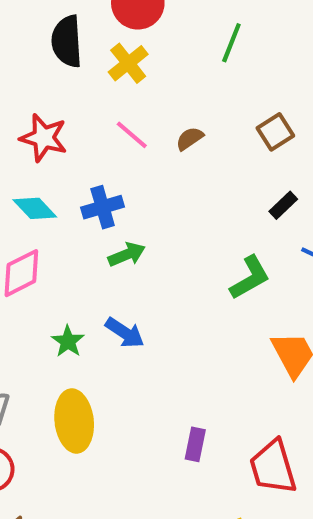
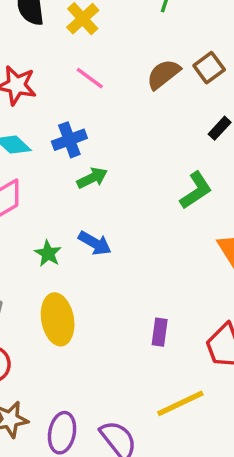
brown semicircle: (190, 139) -> (163, 74), moved, size x1.5

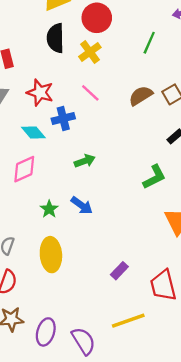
blue cross: (69, 140) -> (63, 118), moved
purple rectangle: (160, 332) -> (119, 271), turned 30

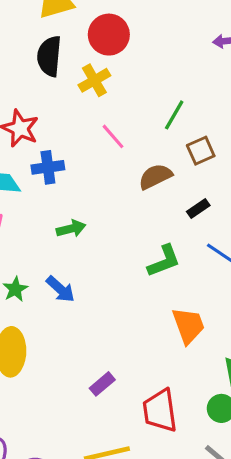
green line: (149, 43) -> (174, 115), moved
pink line: (90, 93) -> (113, 136), moved
brown semicircle: (141, 96) -> (155, 176), moved

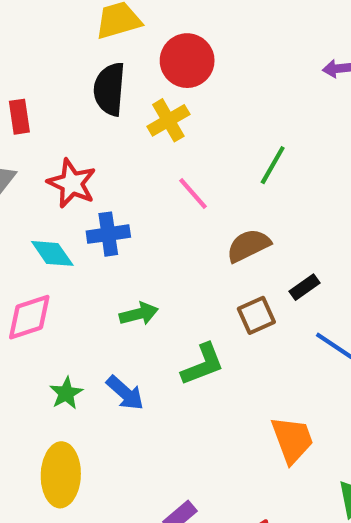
brown square: (201, 151) -> (256, 315), moved
green L-shape: (164, 261) -> (203, 364), moved

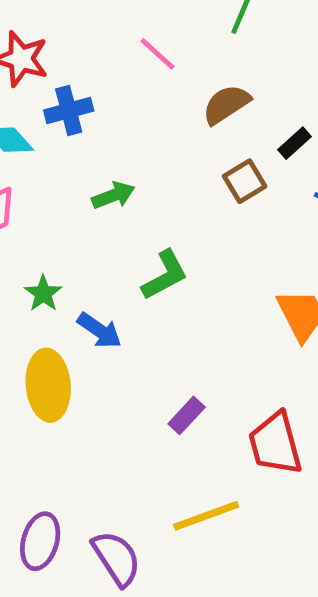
green L-shape: (203, 364) -> (165, 275), moved
blue arrow: (125, 393) -> (99, 331), moved

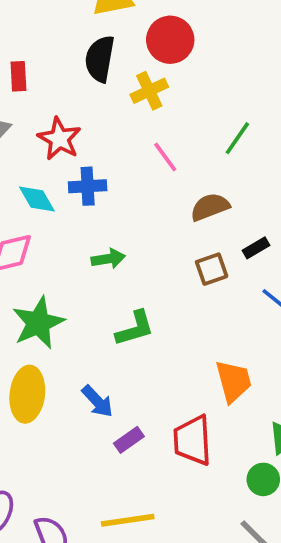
green star: (43, 293) -> (38, 323), size x1.8
blue arrow: (99, 331) -> (97, 401), moved
red trapezoid: (275, 444) -> (192, 440), moved

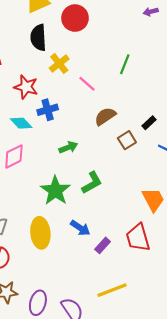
yellow cross: (149, 91) -> (59, 64), moved
brown semicircle: (210, 207) -> (105, 116), moved
green star: (38, 323) -> (55, 191), moved

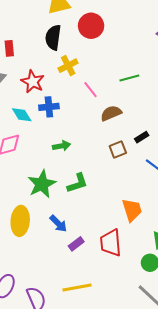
green line: (125, 64) -> (129, 78), turned 42
brown semicircle: (105, 116) -> (111, 113), moved

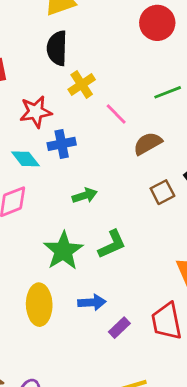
red circle: (91, 26) -> (157, 23), moved
red star: (33, 82) -> (36, 112), turned -30
blue arrow: (58, 223) -> (92, 302), turned -42

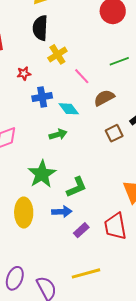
red star: (36, 112) -> (24, 73), size x0.6
cyan diamond: (25, 159) -> (69, 109), moved
green L-shape: (112, 244) -> (76, 187), moved

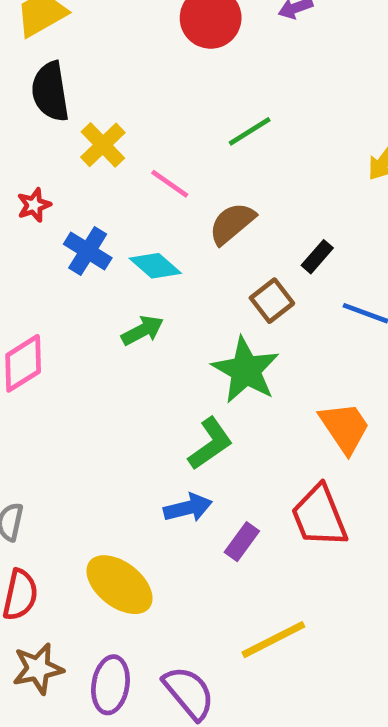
blue cross: (42, 97) -> (88, 251), turned -36
green star: (42, 174) -> (246, 370), moved
yellow ellipse: (24, 213) -> (119, 585), moved, turned -40

